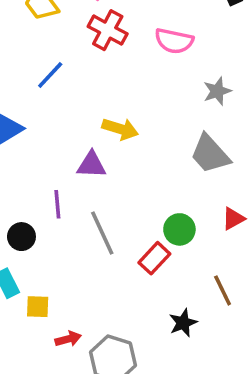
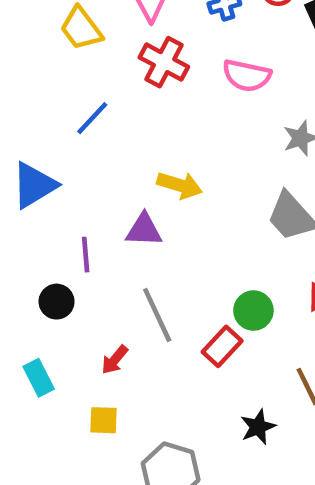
purple line: (57, 204) -> (86, 255), moved
black circle: (21, 237) -> (57, 302), moved
yellow square: (38, 307) -> (104, 420), moved
red arrow: (68, 339) -> (115, 360), moved, turned 145

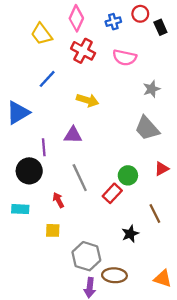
yellow arrow: (180, 185) -> (88, 100), moved
black circle: (57, 302) -> (29, 171), size x1.5
red arrow: (115, 360) -> (58, 200), turned 112
cyan rectangle: (39, 378) -> (20, 209), turned -60

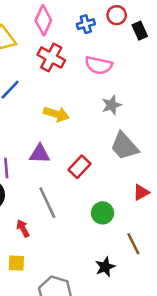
gray star: (152, 89) -> (112, 105), moved
green circle: (128, 175) -> (103, 213), moved
red rectangle: (112, 193) -> (79, 167), moved

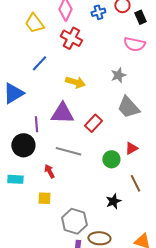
pink semicircle: (99, 65) -> (134, 44), moved
purple triangle: (40, 154) -> (62, 113), size x1.4
red triangle: (141, 192) -> (131, 148), moved
gray line: (47, 203) -> (68, 151), turned -50

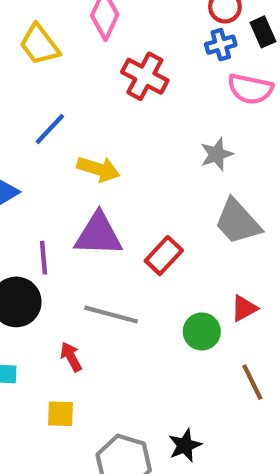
blue cross: (98, 12) -> (221, 45), moved
red cross: (71, 38) -> (145, 76), moved
yellow arrow: (75, 82) -> (98, 169), moved
black star: (113, 201) -> (185, 445), moved

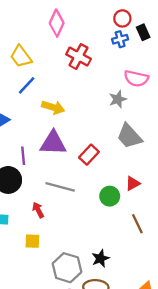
yellow trapezoid: (39, 45) -> (21, 57), moved
pink semicircle: (250, 89) -> (136, 78), moved

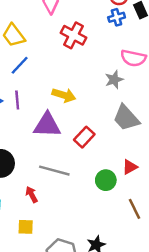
yellow arrow: (53, 107) -> (64, 95), moved
purple line: (23, 156) -> (17, 100), moved

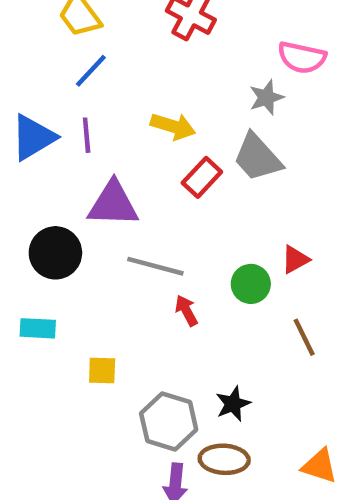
gray trapezoid: (126, 118) -> (257, 157), moved
purple triangle: (47, 125) -> (113, 204), moved
red rectangle: (84, 137) -> (202, 177), moved
red arrow: (32, 195) -> (186, 311), moved

